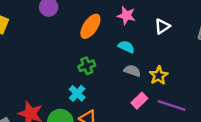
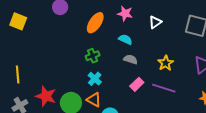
yellow star: (159, 76) -> (166, 63), moved
cyan cross: (77, 93) -> (95, 79), moved

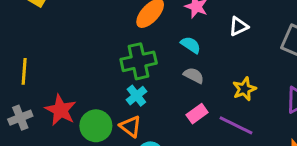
green cross: (93, 56) -> (139, 61), size x1.6

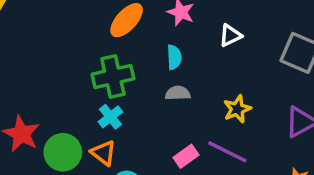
cyan semicircle: (191, 45) -> (174, 57), turned 54
gray semicircle: (194, 75) -> (178, 93), turned -30
pink rectangle: (197, 114) -> (186, 156), moved

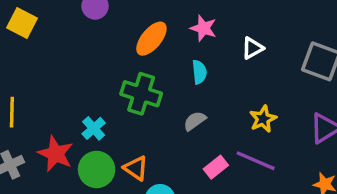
green cross: (113, 76) -> (141, 94), turned 33
gray semicircle: (178, 93) -> (195, 121), moved, turned -30
cyan cross: (110, 117) -> (94, 128), moved

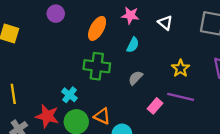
white triangle: (253, 48) -> (165, 23), turned -42
cyan semicircle: (199, 72) -> (133, 45), turned 42

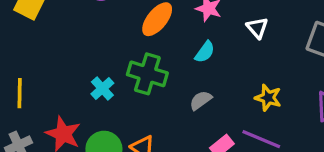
yellow star: (181, 68) -> (268, 98), turned -30
cyan cross: (69, 95) -> (102, 89), moved

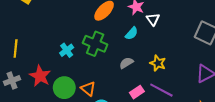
white triangle: (257, 28) -> (153, 19), moved
yellow star: (268, 98) -> (158, 63), moved

